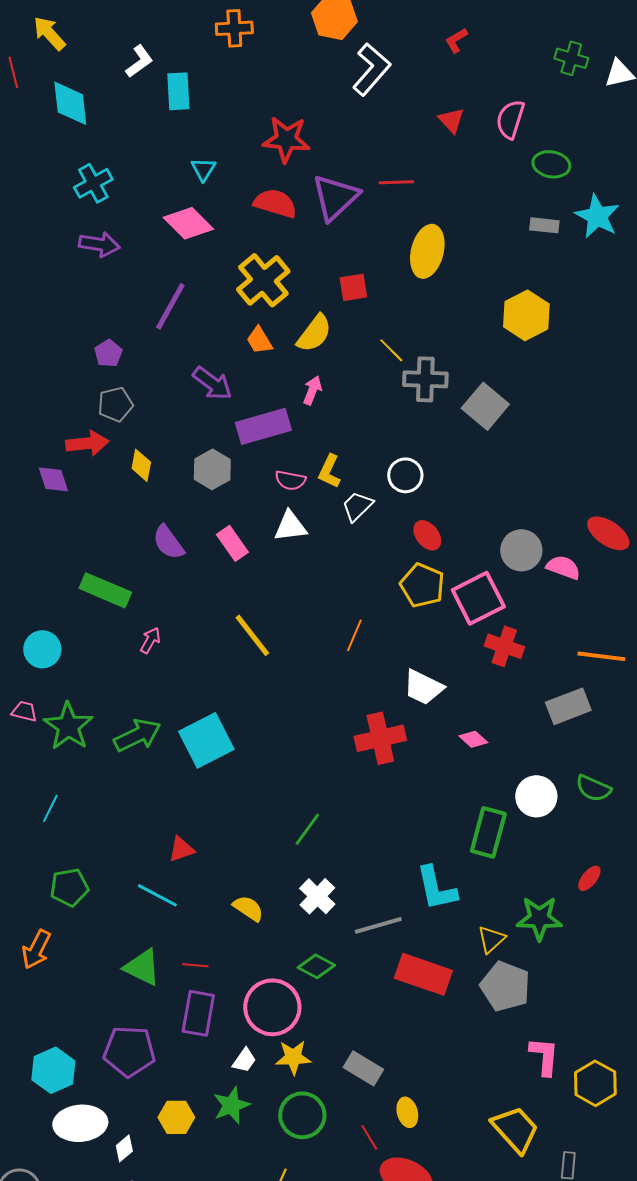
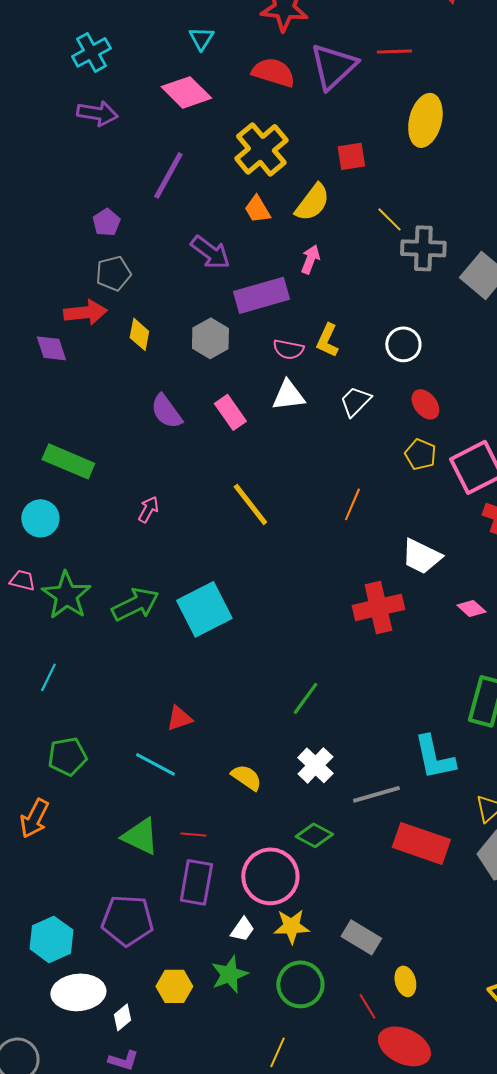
white trapezoid: (357, 506) -> (355, 401), moved
yellow pentagon: (422, 585) -> (420, 454), size x0.7
green rectangle: (105, 590) -> (68, 461), moved

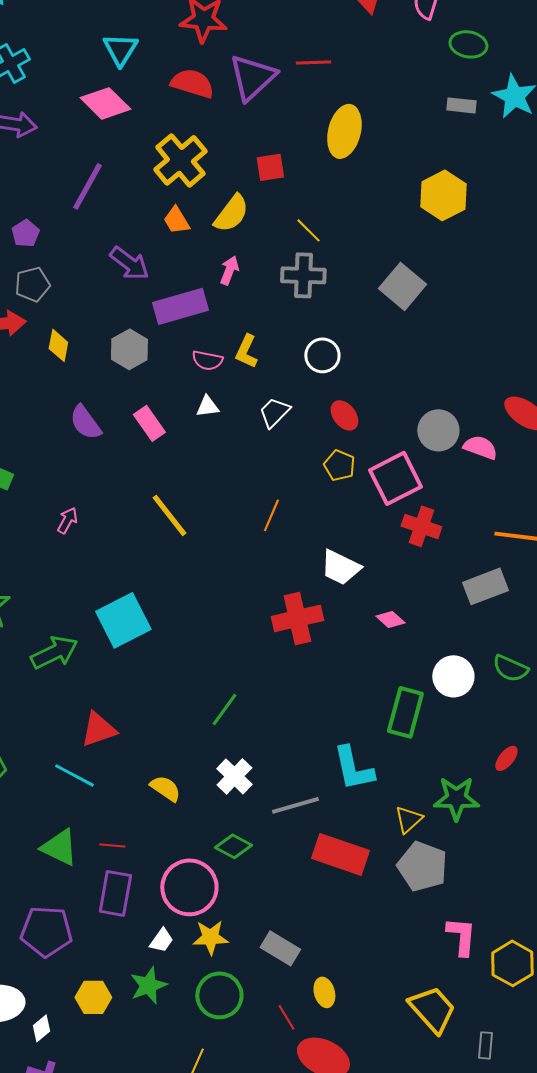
cyan triangle: (201, 38) -> (120, 49), size x1.4
gray cross: (423, 248) -> (303, 275), moved
white triangle: (288, 395) -> (207, 406), size x0.7
green arrow: (135, 604) -> (54, 652), moved
red triangle: (179, 718) -> (98, 729), size x1.4

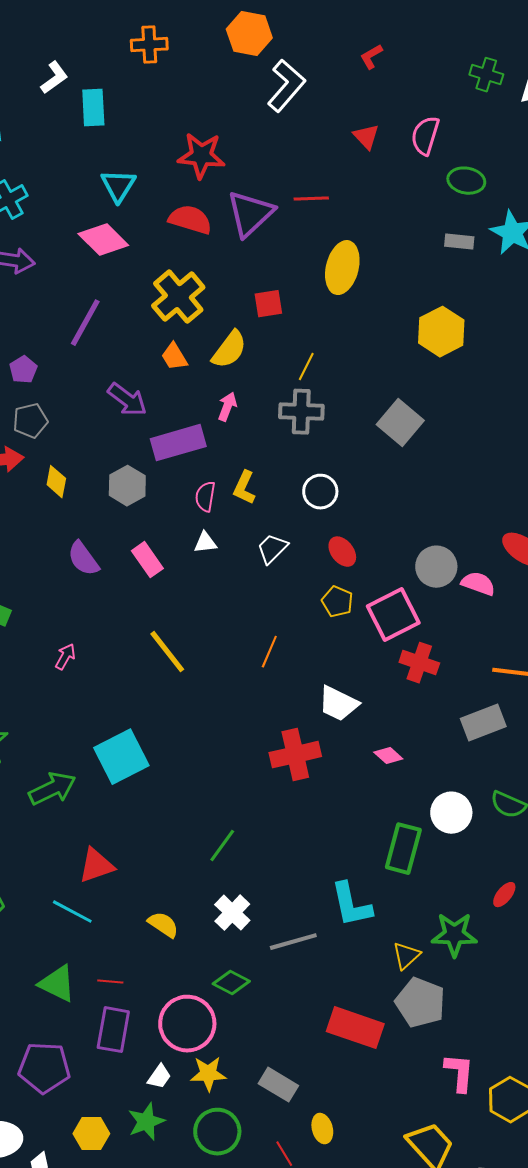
yellow line: (308, 230) -> (306, 367), turned 72
pink semicircle: (207, 360) -> (205, 497), turned 88
red rectangle: (340, 854) -> (355, 1028), moved

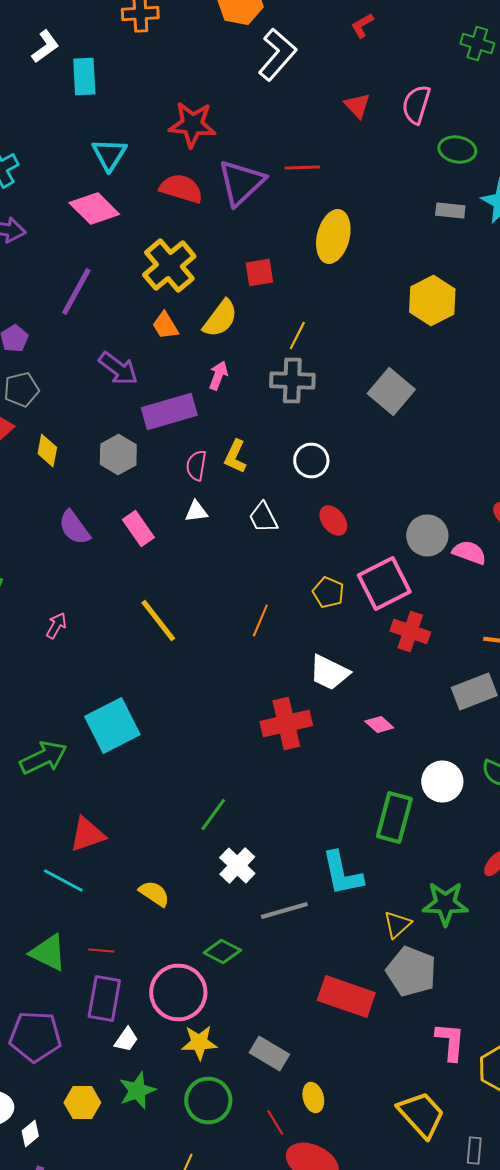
white trapezoid: (272, 549) -> (263, 518), turned -72
yellow pentagon: (337, 602) -> (328, 592), moved
white cross: (232, 913) -> (237, 866), moved
white trapezoid: (159, 1077) -> (126, 1040), moved

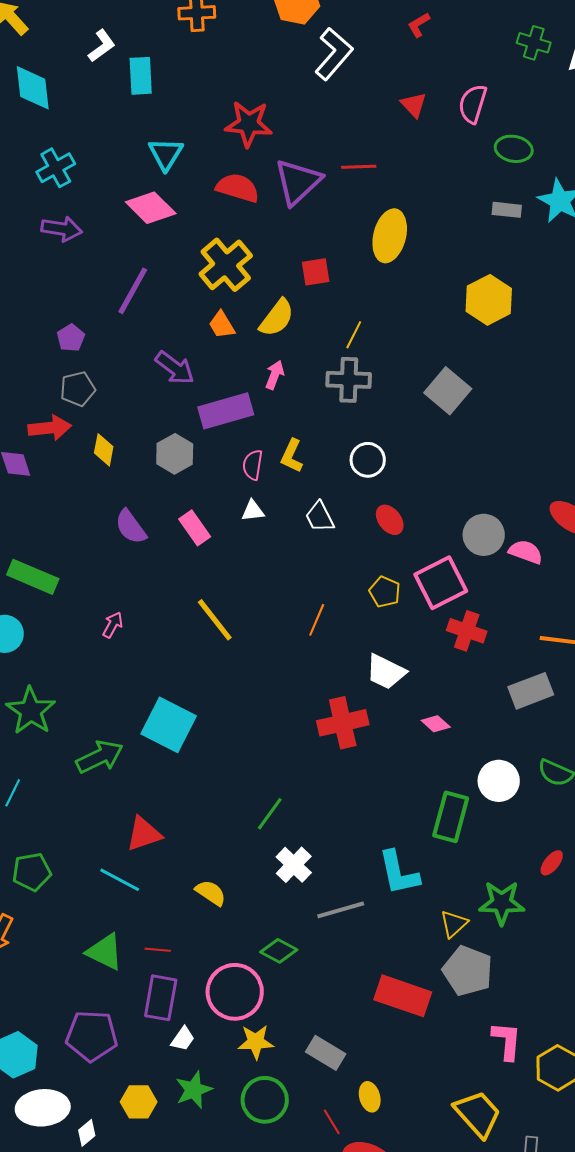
cyan square: (112, 726) -> (169, 725), turned -36

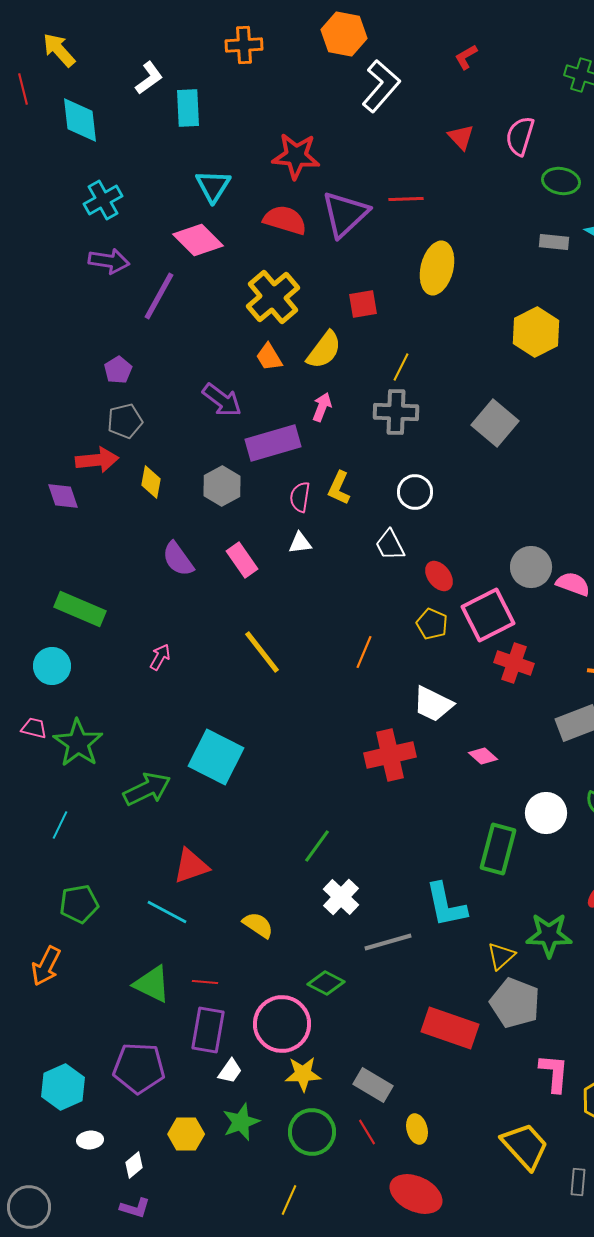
purple line: (133, 291) -> (159, 296), moved
white trapezoid: (320, 517) -> (390, 545), moved
red ellipse: (390, 520) -> (439, 576), moved
white ellipse: (43, 1108) -> (90, 1140), size x0.5
red line: (332, 1122) -> (367, 1132), moved

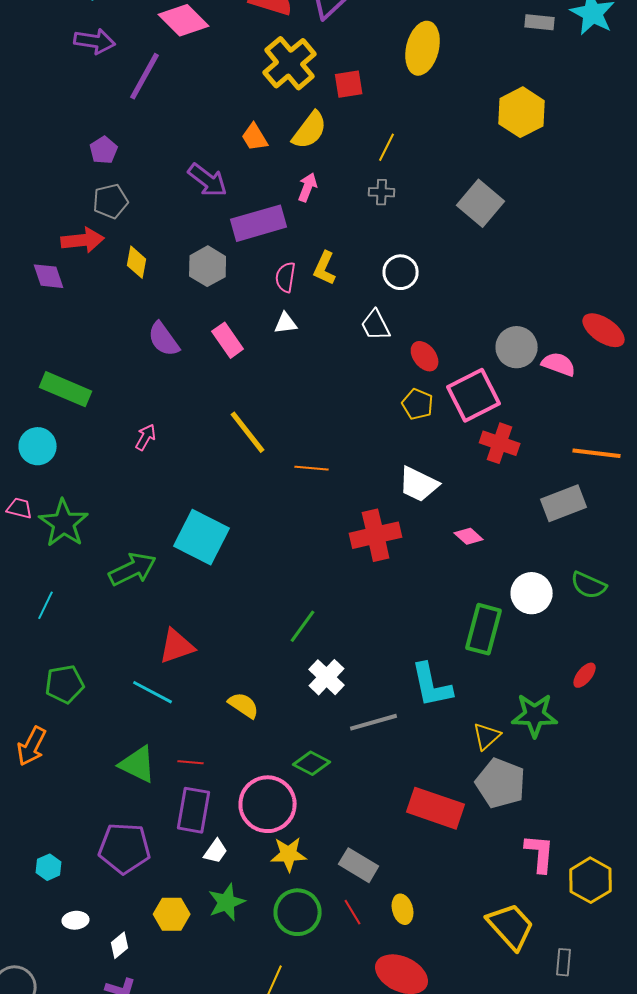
yellow cross: (273, 297) -> (290, 63), moved
gray cross: (396, 412) -> (382, 192), size x0.6
orange line: (364, 652) -> (312, 468), moved, turned 72
cyan hexagon: (63, 1087) -> (49, 867), size x0.6

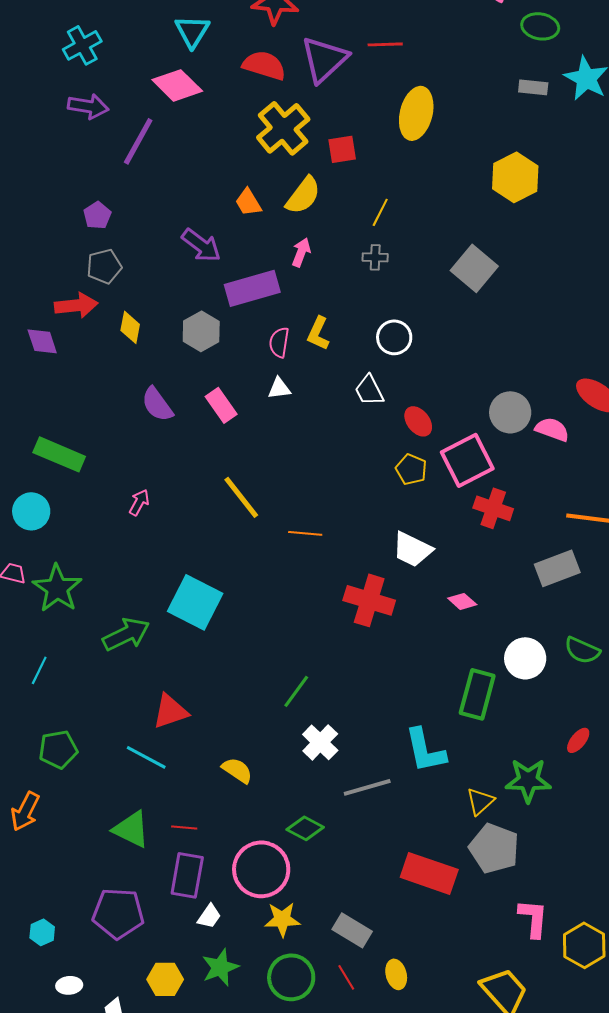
red cross: (376, 535) -> (369, 600), turned 30

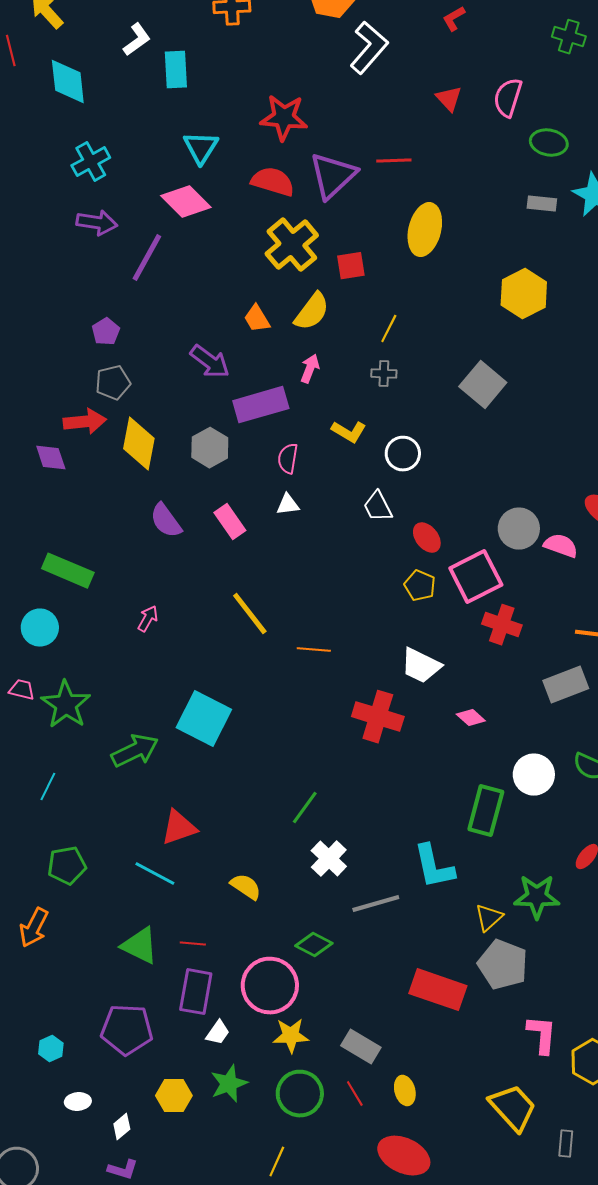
yellow diamond: (130, 327) -> (139, 444), size x1.6
yellow L-shape: (318, 333) -> (349, 432), moved, turned -84

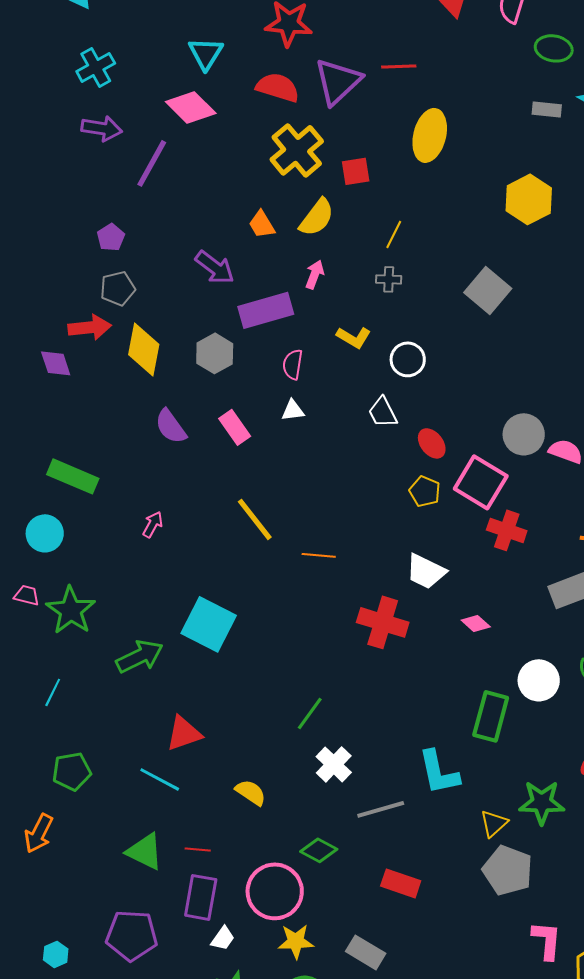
pink square: (476, 577) -> (481, 482), turned -32
red rectangle: (438, 990) -> (401, 883), moved, size x0.7

